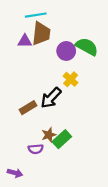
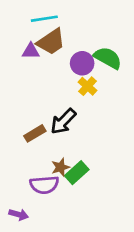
brown trapezoid: (41, 34) -> (51, 42), turned 50
yellow cross: (71, 79) -> (88, 86), moved
purple semicircle: (36, 149) -> (44, 185), size x1.5

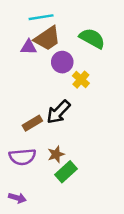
green semicircle: (108, 58) -> (92, 38), moved
purple circle: (82, 63) -> (62, 62), moved
green rectangle: (77, 173) -> (66, 172), moved
purple semicircle: (44, 185) -> (22, 157), moved

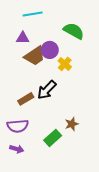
brown trapezoid: (47, 38) -> (35, 56), moved
brown star: (56, 154) -> (72, 124), moved
purple arrow: (17, 198) -> (17, 149), moved

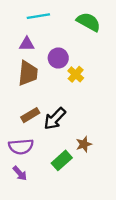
green semicircle: (74, 31) -> (88, 22), moved
brown trapezoid: (35, 56) -> (28, 73), moved, turned -50
black arrow: (47, 90) -> (55, 119), moved
purple arrow: (17, 149) -> (20, 173), turned 32

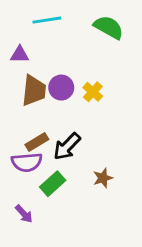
purple triangle: (27, 44) -> (20, 55), moved
purple circle: (58, 58) -> (61, 88), moved
purple semicircle: (21, 147) -> (27, 162), moved
green rectangle: (62, 160) -> (53, 184), moved

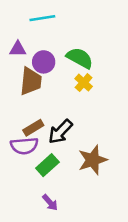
green semicircle: (109, 27) -> (80, 58), moved
purple circle: (61, 88) -> (44, 62), moved
brown star: (103, 178) -> (93, 160), size x1.6
purple arrow: (24, 214) -> (50, 203), moved

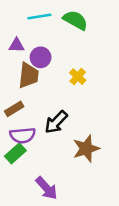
green semicircle: (80, 58) -> (75, 20), moved
brown rectangle: (33, 128) -> (14, 109), moved
green rectangle: (47, 165) -> (15, 153), moved
purple arrow: (50, 203) -> (47, 188), size x1.5

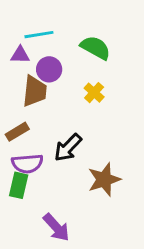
cyan line: (39, 17) -> (39, 35), moved
green semicircle: (75, 20) -> (95, 48), moved
green rectangle: (15, 153) -> (19, 185), turned -35

